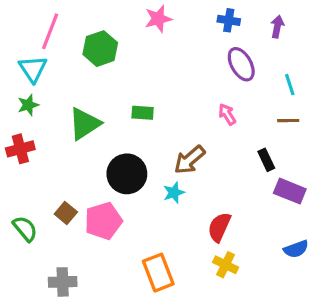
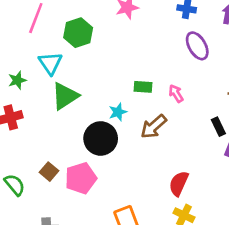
cyan triangle: (33, 69) -> (50, 63), moved
green rectangle: (143, 113) -> (143, 87), moved
pink arrow: (227, 114) -> (176, 93), moved
cyan star: (174, 193) -> (118, 112), moved

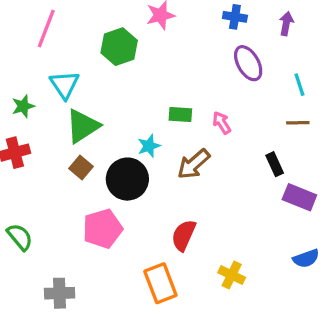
green hexagon: (78, 33) -> (119, 47), moved
brown square: (49, 172) -> (81, 167), moved
red semicircle: (179, 183) -> (184, 235), moved

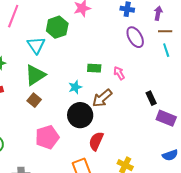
cyan triangle: (65, 85) -> (36, 45), moved
brown line: (298, 123) -> (165, 31), moved
black circle: (127, 179) -> (80, 115), moved

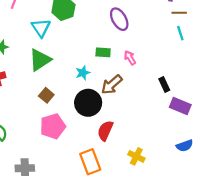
purple ellipse: (135, 37) -> (119, 19), moved
brown square: (34, 100) -> (46, 95), moved

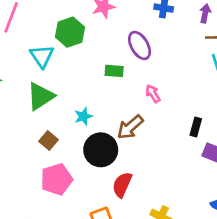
green rectangle: (103, 52) -> (114, 71), moved
cyan star: (83, 73) -> (83, 116), moved
black rectangle: (164, 85) -> (196, 127), turned 40

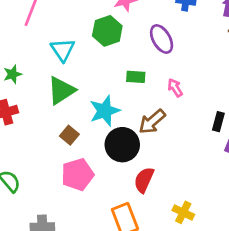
green hexagon: (70, 32) -> (107, 31), moved
green rectangle: (114, 71) -> (136, 77), moved
cyan star: (83, 116) -> (105, 111), size x1.6

